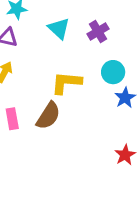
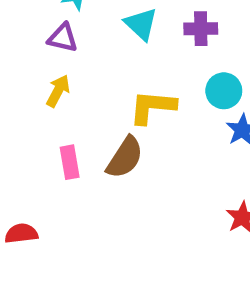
purple cross: (98, 31) -> (201, 29), turned 30

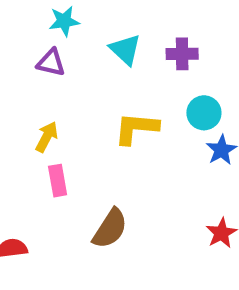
yellow arrow: (58, 91) -> (47, 137), moved
brown semicircle: (125, 158) -> (110, 229), moved

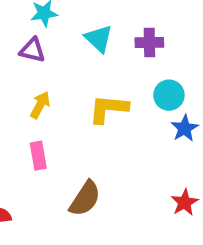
yellow arrow: (47, 137) -> (40, 105), moved

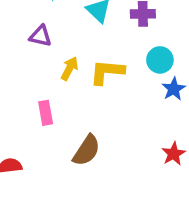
purple triangle: (32, 50) -> (40, 36), moved
yellow arrow: (40, 105) -> (69, 68), moved

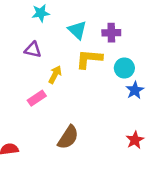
yellow L-shape: (107, 72) -> (89, 59), moved
pink rectangle: (46, 113) -> (37, 98), moved, turned 66

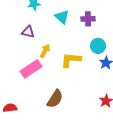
yellow L-shape: (89, 59) -> (71, 60), moved
pink rectangle: (37, 98) -> (31, 69), size x1.5

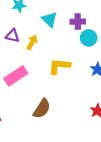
cyan circle: (98, 46) -> (89, 38), moved
yellow arrow: (45, 51) -> (32, 42), moved

